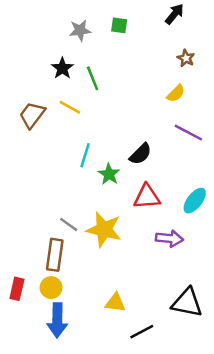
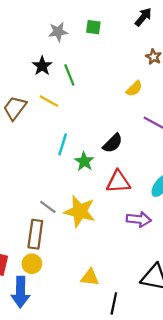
yellow semicircle: (176, 93) -> (134, 89), moved
blue arrow: (57, 320) -> (21, 292), moved
black line: (142, 332) -> (114, 304), turned -50

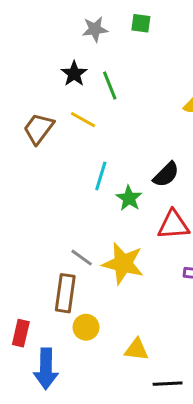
yellow circle: (32, 264) -> (86, 327), moved
black line: (114, 304) -> (168, 384), turned 75

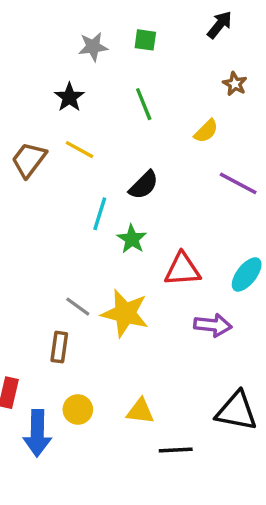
green line: (110, 86) -> (144, 104), moved
black semicircle: (166, 175) -> (144, 185), moved
brown rectangle: (65, 293) -> (59, 347), size x0.7
yellow circle: (86, 327) -> (78, 409), moved

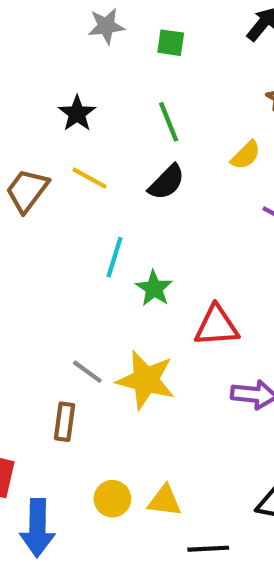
gray star: (93, 47) -> (106, 26), moved
black semicircle: (144, 185) -> (167, 182), moved
yellow circle: (78, 409) -> (112, 499), moved

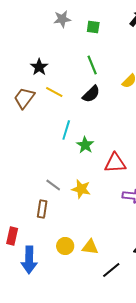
black star: (77, 113) -> (39, 67), moved
yellow star: (146, 380) -> (81, 189), size x0.7
black line: (208, 549) -> (111, 270), turned -36

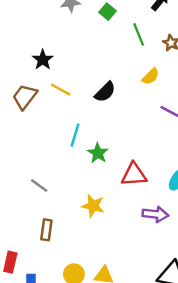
green square: (93, 27) -> (107, 12), turned 32
green line: (92, 65) -> (139, 34), moved
gray line: (53, 185) -> (39, 185), moved

